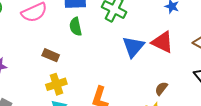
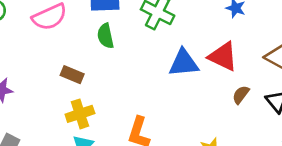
blue triangle: (133, 47) -> (184, 63), turned 45
brown semicircle: (161, 89) -> (241, 95), moved

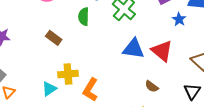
brown semicircle: (241, 95) -> (152, 86), moved, turned -104
yellow cross: (80, 114) -> (68, 74), moved

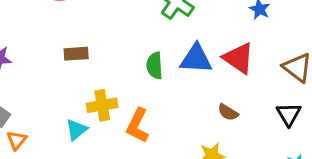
green semicircle: (84, 17) -> (155, 66), moved
brown rectangle: (54, 38) -> (76, 54), turned -35

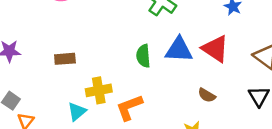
brown rectangle: (76, 54) -> (65, 59), moved
orange L-shape: (138, 126) -> (129, 107), turned 44

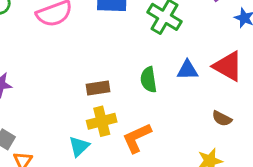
blue triangle: (179, 50) -> (187, 70), size x0.7
brown rectangle: (65, 59) -> (98, 88), moved

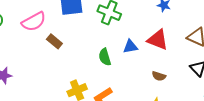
brown rectangle: (98, 88) -> (54, 41), moved, turned 56

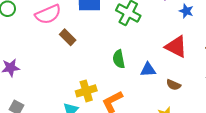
blue triangle: (130, 46) -> (148, 70), moved

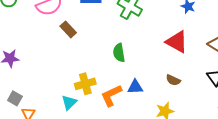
blue triangle: (148, 70) -> (135, 87), moved

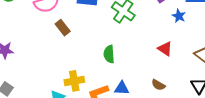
red triangle: (177, 42) -> (165, 49), size x0.7

